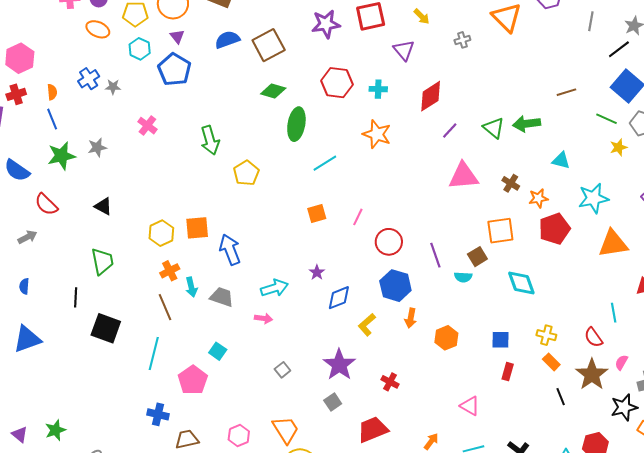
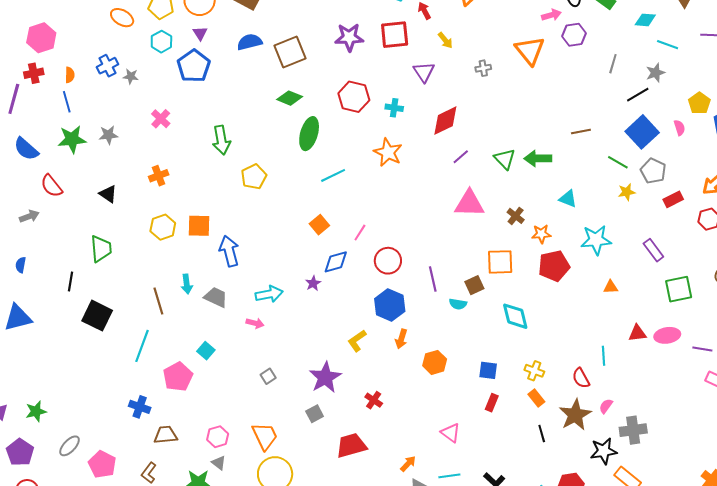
orange square: (317, 213) -> (319, 225), turned -30
orange triangle: (613, 244) -> (611, 287), size x0.5
orange cross: (170, 271) -> (159, 176), moved
blue diamond: (339, 298) -> (336, 262), moved

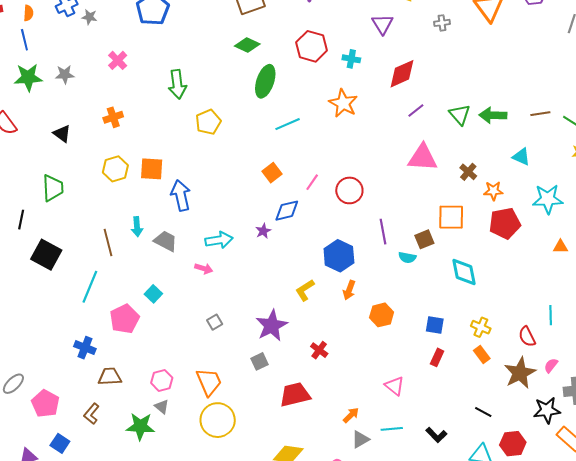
brown line: (581, 132) -> (540, 114), moved
red circle: (388, 261) -> (349, 190), moved
black line: (542, 433) -> (483, 412), moved, turned -48

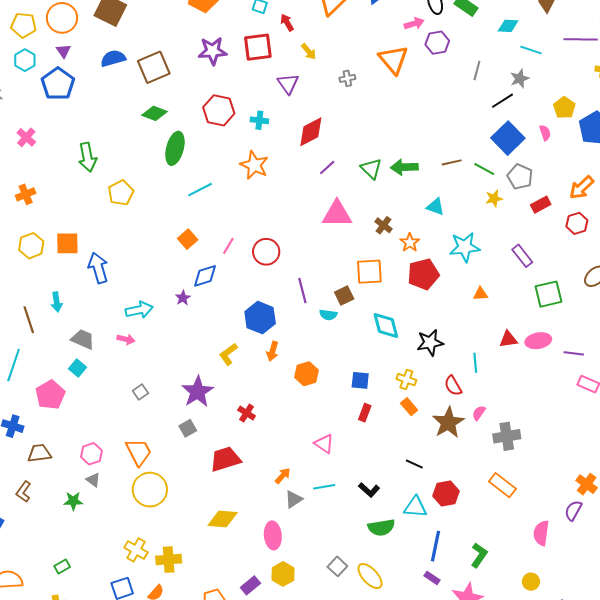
orange star: (493, 191) -> (410, 243), turned -30
gray trapezoid: (166, 241) -> (83, 339), moved
black star: (547, 410) -> (430, 343), moved
green star: (140, 426) -> (73, 501), size x0.7

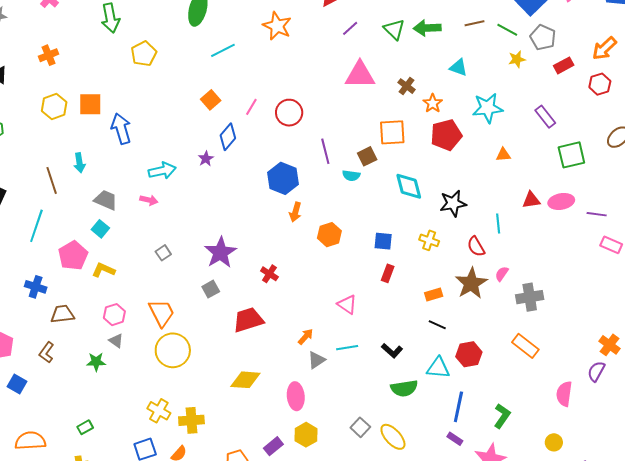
blue diamond: (205, 276) -> (228, 137), turned -32
yellow L-shape: (228, 354) -> (103, 270), moved, turned 60
orange rectangle: (409, 407) -> (434, 295), moved, turned -66

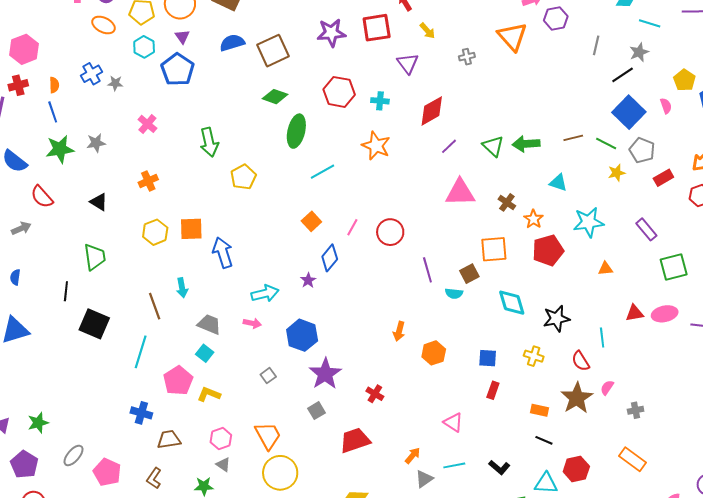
blue hexagon: (283, 178) -> (302, 335), moved
orange rectangle: (434, 295) -> (540, 410), turned 30
gray cross: (530, 297) -> (636, 410), size x0.6

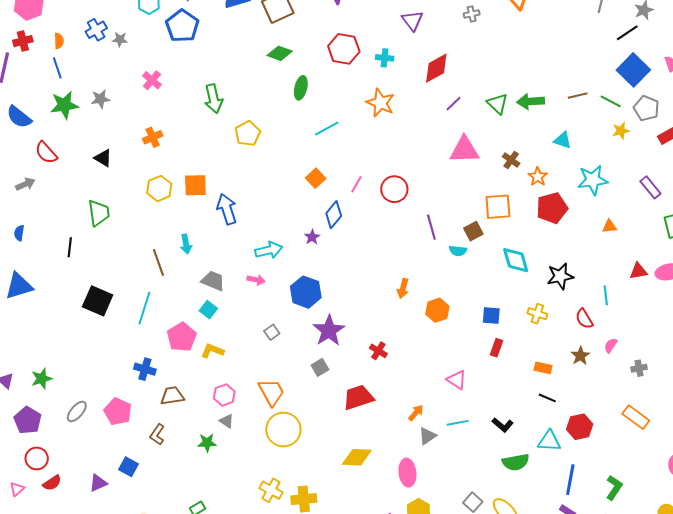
green ellipse: (296, 131) -> (301, 88), size x0.7
black square: (94, 324) -> (98, 301), moved
brown star: (577, 398) -> (580, 356), size x0.6
pink pentagon: (107, 472) -> (118, 411), moved

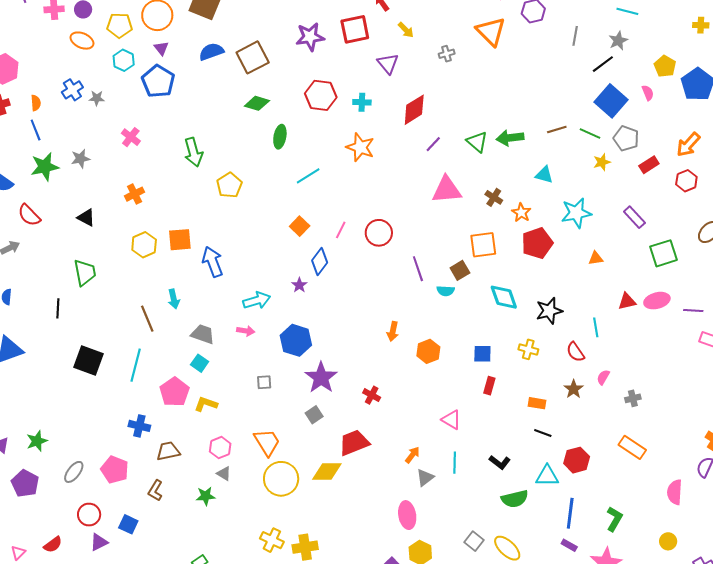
gray square: (272, 332) -> (264, 382), turned 35
cyan line: (458, 423) -> (455, 463), turned -75
yellow diamond: (357, 457) -> (327, 471), moved
red circle: (37, 458) -> (89, 515), moved

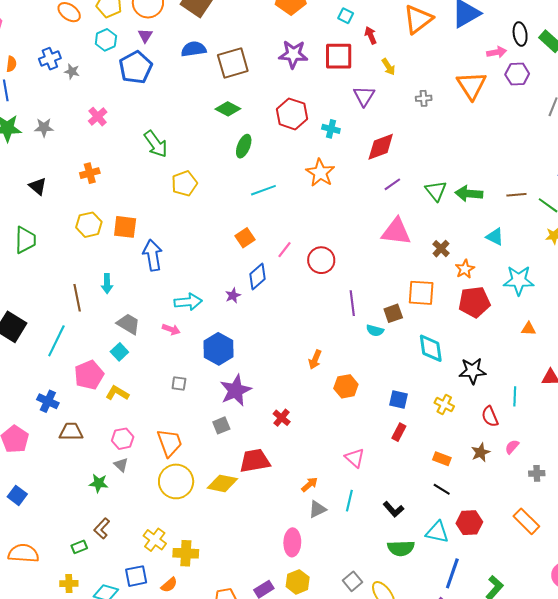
green arrow: (193, 152) -> (156, 144), turned -32
brown L-shape: (155, 491) -> (102, 528), moved

